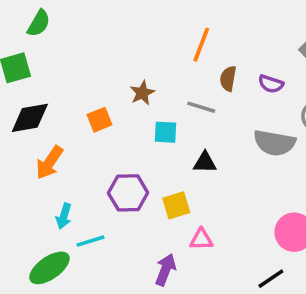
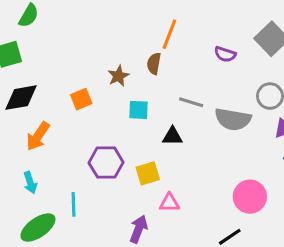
brown semicircle: (228, 79) -> (154, 64), moved
purple semicircle: (271, 84) -> (225, 54), moved
gray line: (201, 107) -> (191, 102), moved
cyan arrow: (64, 216) -> (30, 183), moved, turned -35
cyan line: (91, 241) -> (74, 204), turned -75

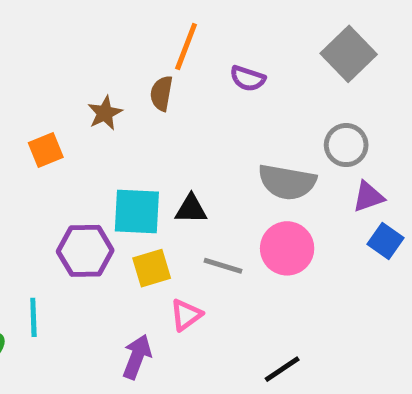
purple semicircle: (225, 54) -> (248, 79), moved
gray line: (191, 102) -> (223, 266), moved
cyan square: (138, 110) -> (137, 212), moved, size x1.5
pink circle: (250, 197) -> (287, 248), moved
pink triangle: (169, 203) -> (186, 315), turned -35

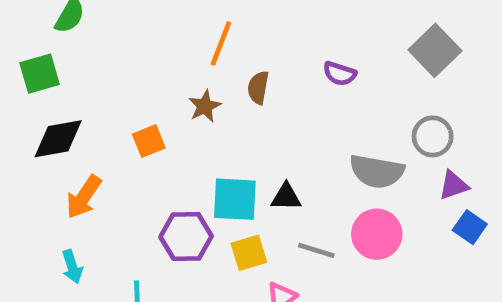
orange line: (186, 47) -> (221, 43), moved

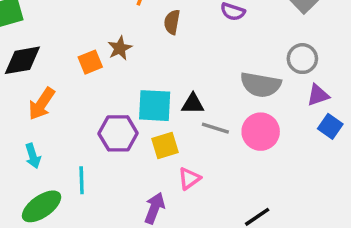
brown star: (205, 106) -> (120, 48), moved
gray line: (316, 250) -> (215, 128), moved

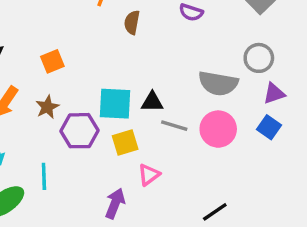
brown star: (120, 48) -> (47, 107), moved
blue square: (330, 126) -> (269, 127), moved

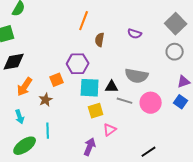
gray circle: (259, 58) -> (175, 52), moved
orange square: (52, 61) -> (57, 80), moved
gray semicircle: (218, 83) -> (137, 76), moved
brown star: (47, 107) -> (46, 100), moved
purple hexagon: (79, 131) -> (78, 64), moved

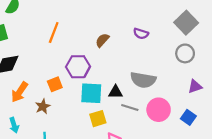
orange line: (84, 21) -> (54, 32), moved
brown semicircle: (100, 40) -> (102, 40), turned 32
blue square: (181, 102) -> (188, 117), moved

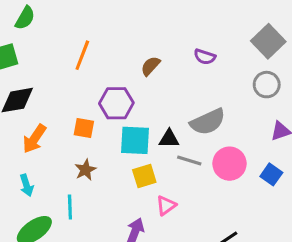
gray semicircle: (143, 80) -> (208, 122), turned -35
orange square: (55, 84) -> (84, 128), turned 32
brown star: (43, 106) -> (85, 170), moved

